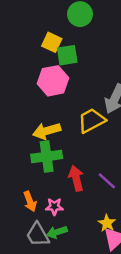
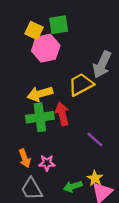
yellow square: (52, 42) -> (34, 31), moved
red arrow: (76, 178) -> (62, 114), moved
green arrow: (57, 232) -> (73, 186), moved

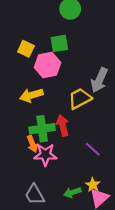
yellow square: (34, 31) -> (26, 49), moved
yellow arrow: (40, 94) -> (31, 95), moved
orange arrow: (25, 158) -> (32, 144), moved
pink star: (47, 163) -> (45, 155), moved, size x1.5

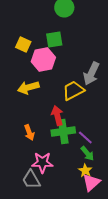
green cross: (42, 129) -> (63, 132), moved
pink star: (45, 155) -> (42, 162), moved
green arrow: (72, 192) -> (87, 154), moved, turned -112

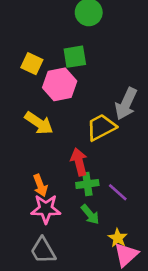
yellow arrow: (28, 88) -> (39, 123), turned -130
green cross: (63, 132) -> (87, 184), size x0.7
green arrow: (87, 154) -> (90, 214), moved
pink star: (42, 162) -> (46, 209), moved

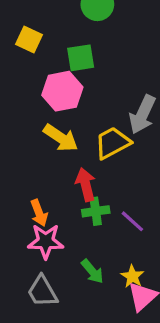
yellow square: (32, 64) -> (29, 39), moved
yellow arrow: (39, 123) -> (61, 138), moved
green arrow: (90, 214) -> (92, 271), moved

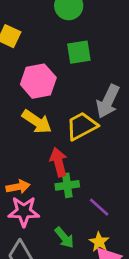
green square: (81, 58) -> (79, 52), moved
orange arrow: (39, 213) -> (18, 187), turned -80
purple line: (132, 221) -> (99, 207), moved

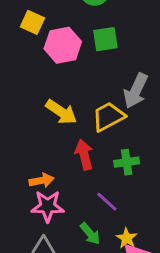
pink hexagon: (38, 81) -> (63, 45), moved
green cross: (67, 185) -> (127, 162), moved
purple line: (99, 207) -> (107, 202), moved

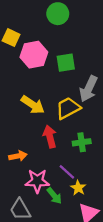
green square: (105, 39) -> (66, 63), moved
pink star: (48, 206) -> (37, 181), moved
yellow star: (127, 238) -> (78, 188), moved

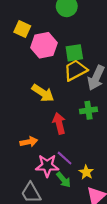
yellow trapezoid: (68, 108) -> (75, 70), moved
green cross: (82, 142) -> (88, 110), moved
purple line: (67, 172) -> (65, 158), moved

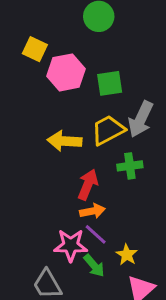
yellow trapezoid: (75, 70) -> (108, 130), moved
yellow arrow: (43, 93) -> (64, 141), turned 150
red arrow: (59, 123) -> (88, 185), turned 36
orange arrow: (29, 142) -> (92, 211), moved

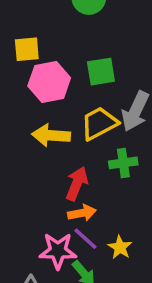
yellow square: (35, 49) -> (27, 49), moved, turned -30
pink hexagon: (66, 72) -> (49, 82), moved
yellow star: (127, 255) -> (120, 247), moved

